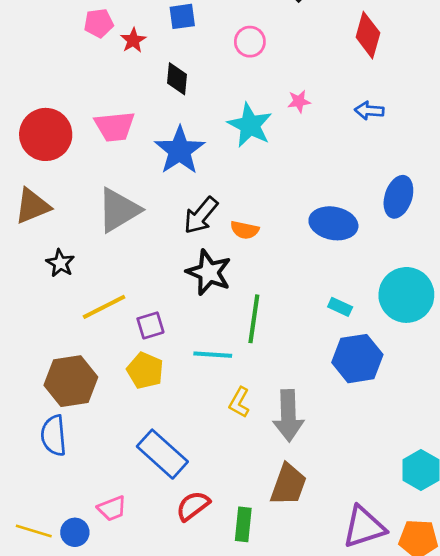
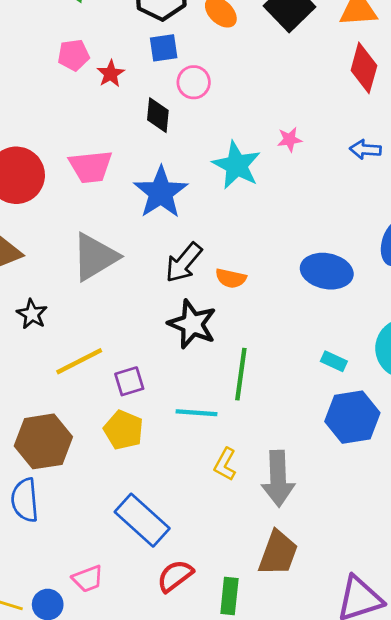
pink circle: (250, 42) -> (194, 82), moved

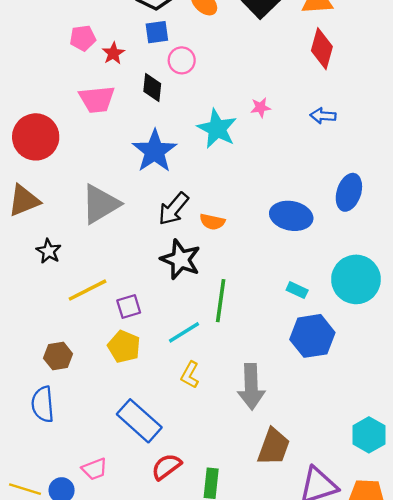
pink trapezoid: (91, 167) -> (97, 99), moved
cyan line: (197, 413) -> (184, 332), turned -36
brown hexagon: (43, 441) -> (58, 356), size x0.6
yellow L-shape: (225, 464) -> (190, 375), moved
brown trapezoid: (278, 553) -> (274, 447), moved

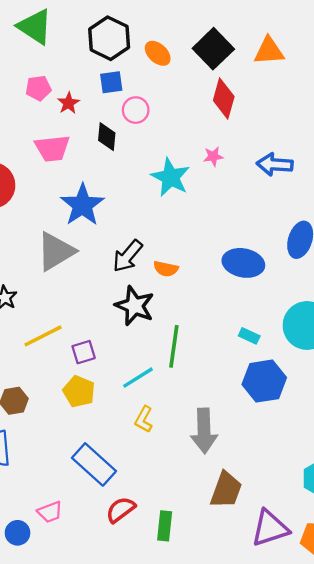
red diamond: (322, 49) -> (224, 98), moved
blue arrow: (323, 116) -> (275, 164), size x1.4
blue star: (155, 151) -> (82, 205), moved

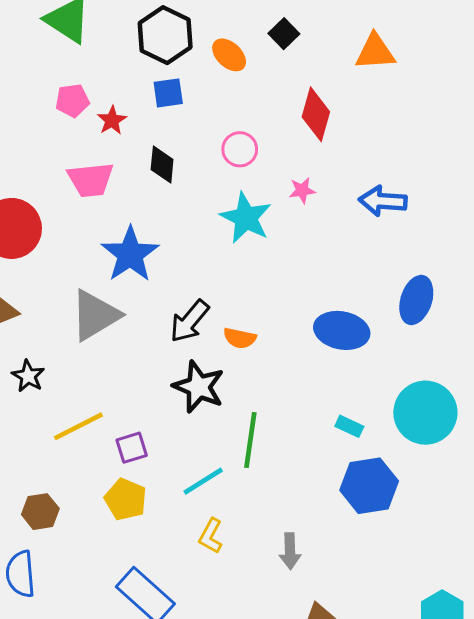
black square: (213, 49) -> (284, 34), moved, size x0.6
pink circle: (136, 110) -> (240, 149), moved
gray arrow: (204, 431) -> (290, 551), size x0.6

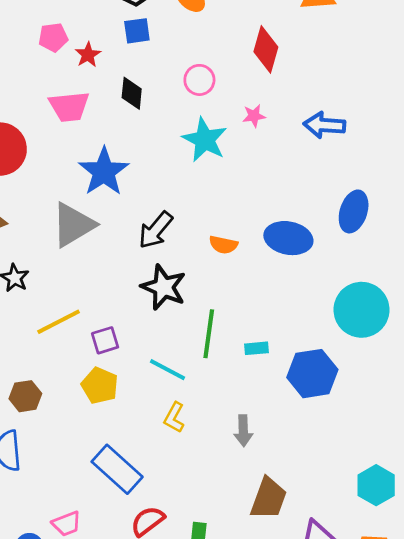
orange semicircle: (240, 338) -> (223, 245), moved
cyan rectangle: (349, 426) -> (257, 348), moved, turned -30
cyan line: (203, 481) -> (168, 370), turned 60

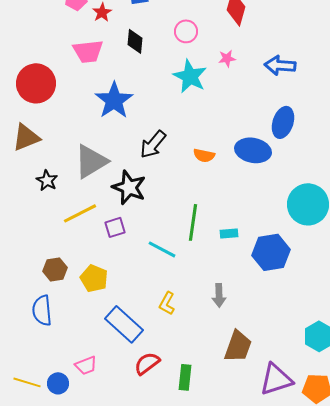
blue ellipse: (354, 211) -> (283, 122), moved
gray triangle: (73, 225) -> (91, 161), moved
black star: (164, 287) -> (129, 187), moved
yellow pentagon: (100, 386) -> (94, 278), moved
yellow L-shape: (174, 417) -> (167, 303), moved

